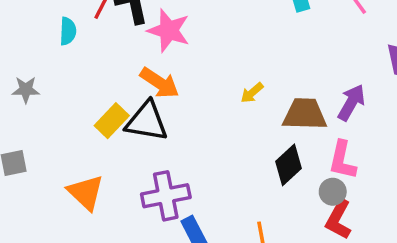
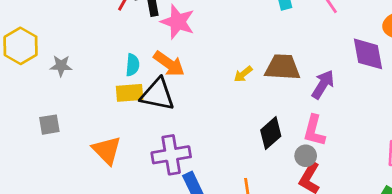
cyan semicircle: (68, 31) -> (133, 65), moved
brown trapezoid: (305, 114) -> (282, 67), moved
yellow rectangle: (112, 121) -> (130, 93), turned 40

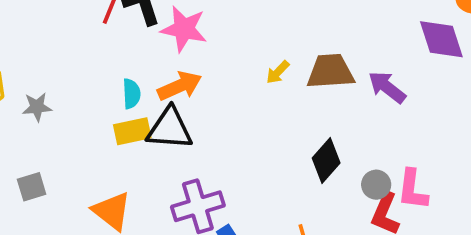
orange arrow: (169, 64) -> (180, 86), turned -52
yellow arrow: (243, 74) -> (278, 72), moved
purple arrow: (323, 84) -> (387, 87), turned -76
pink L-shape: (314, 131) -> (413, 190), moved

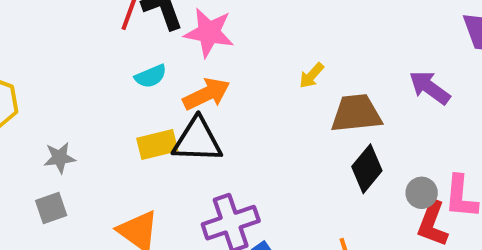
brown trapezoid: (330, 71) -> (356, 113), moved
cyan semicircle: (131, 94) -> (151, 76), moved, turned 72
gray star: (37, 107) -> (60, 158), moved

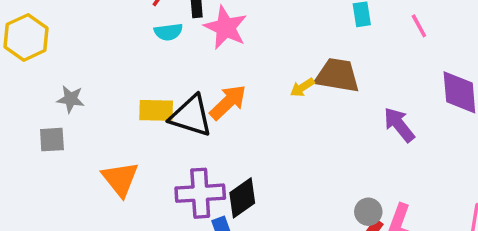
cyan semicircle: (151, 76) -> (168, 32), moved
orange arrow: (206, 94) -> (228, 102), moved, turned -33
brown trapezoid: (356, 113) -> (337, 75), moved
black diamond: (367, 169) -> (242, 198), moved

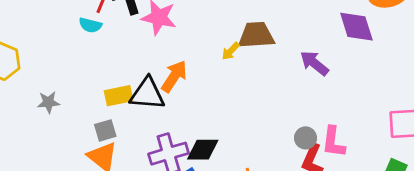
cyan semicircle: (168, 32) -> (90, 25), moved, turned 35
gray square: (52, 140) -> (105, 130), moved
black diamond: (242, 198) -> (203, 150), turned 48

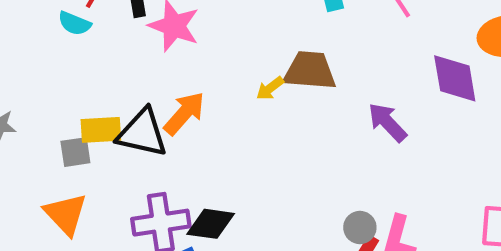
gray square: (105, 130) -> (75, 152), moved

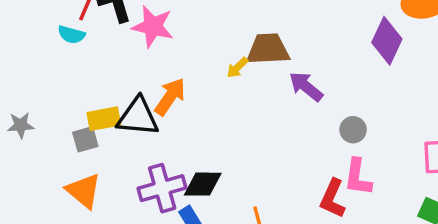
purple diamond: (455, 78) -> (387, 41), turned 42
purple arrow: (387, 122) -> (306, 86), moved
gray circle: (360, 227) -> (353, 130), moved

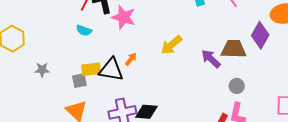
cyan semicircle: (71, 35) -> (84, 30), moved
brown trapezoid: (268, 49) -> (234, 49), moved
yellow arrow: (237, 68) -> (171, 45), size x1.6
orange arrow: (170, 97) -> (131, 59), size x0.6

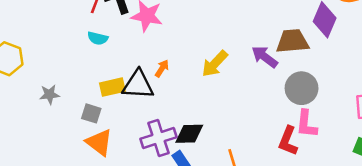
yellow arrow: (171, 45) -> (215, 64), moved
gray square: (79, 81) -> (91, 113), moved, turned 35
gray circle: (237, 86) -> (302, 88), size x1.6

